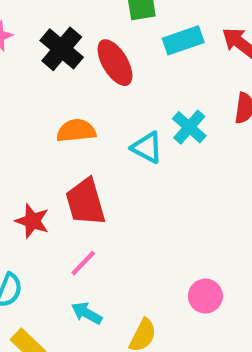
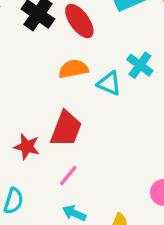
orange semicircle: (76, 131) -> (73, 69), moved
red trapezoid: (85, 202) -> (66, 129), turned -138

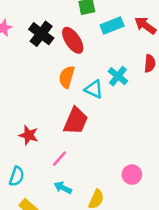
orange semicircle: (73, 69) -> (67, 77), turned -65
red trapezoid: (66, 129) -> (76, 121), moved

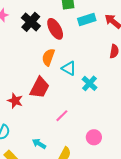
cyan cross: (118, 76) -> (90, 83), moved
red trapezoid: (76, 121) -> (40, 88), moved
pink line: (59, 159) -> (62, 116), moved

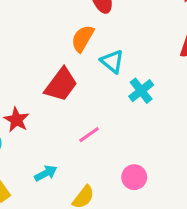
red star: (15, 101) -> (16, 120), moved
cyan arrow: (39, 144) -> (46, 173), turned 112

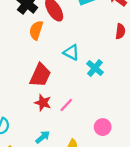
orange semicircle: (83, 39) -> (36, 30), moved
red star: (16, 120) -> (43, 103), moved

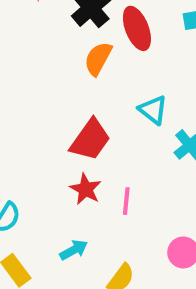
pink line: (66, 105) -> (126, 201), turned -48

